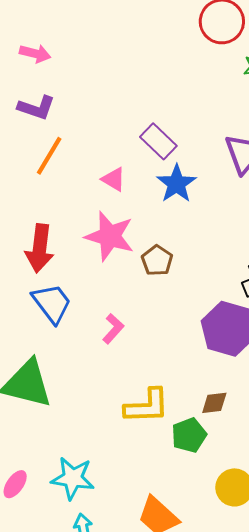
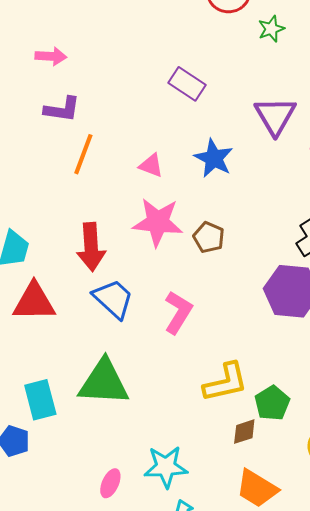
purple rectangle: (158, 141) -> (187, 84), moved
pink L-shape: (113, 329) -> (178, 312), size x1.4
brown diamond: (214, 403) -> (244, 432), moved

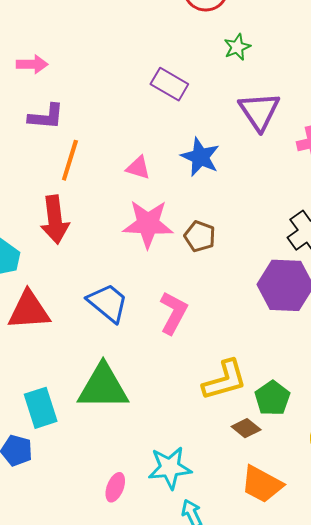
green star: (271, 29) -> (237, 47), moved
red arrow: (91, 247) -> (55, 220), moved
brown diamond: (244, 432) -> (246, 428), turned 60

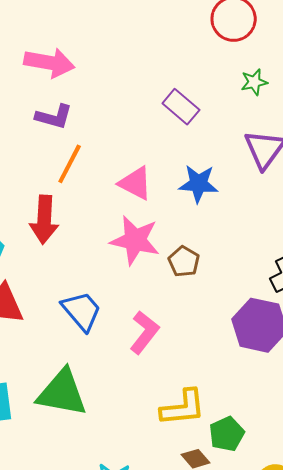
pink arrow: (32, 64) -> (49, 63), size x1.6
blue star: (200, 157) -> (198, 184), turned -30
pink triangle: (138, 168) -> (135, 183), size x1.4

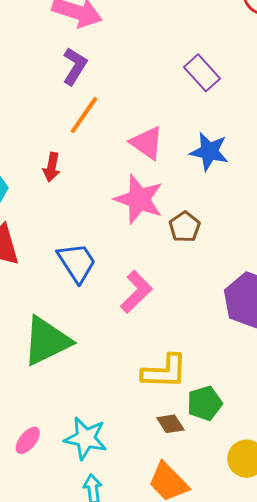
purple L-shape: (54, 117) -> (75, 66), turned -81
red arrow: (44, 220) -> (52, 167), size x0.6
green triangle: (62, 393) -> (47, 341), turned -44

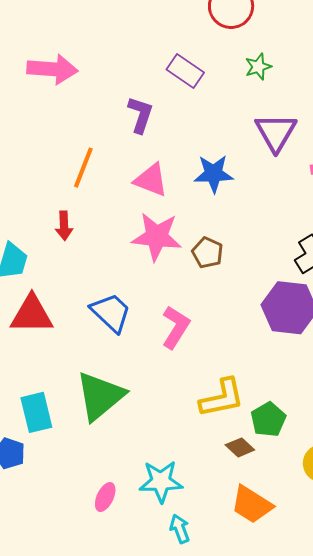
purple L-shape: (75, 66) -> (140, 115), moved
purple rectangle: (202, 73) -> (185, 71), moved

